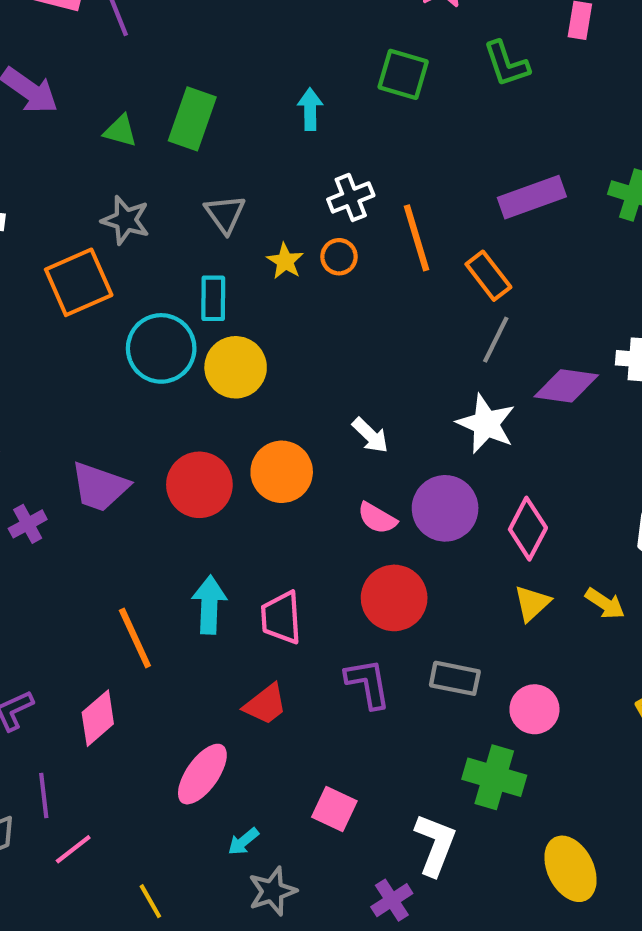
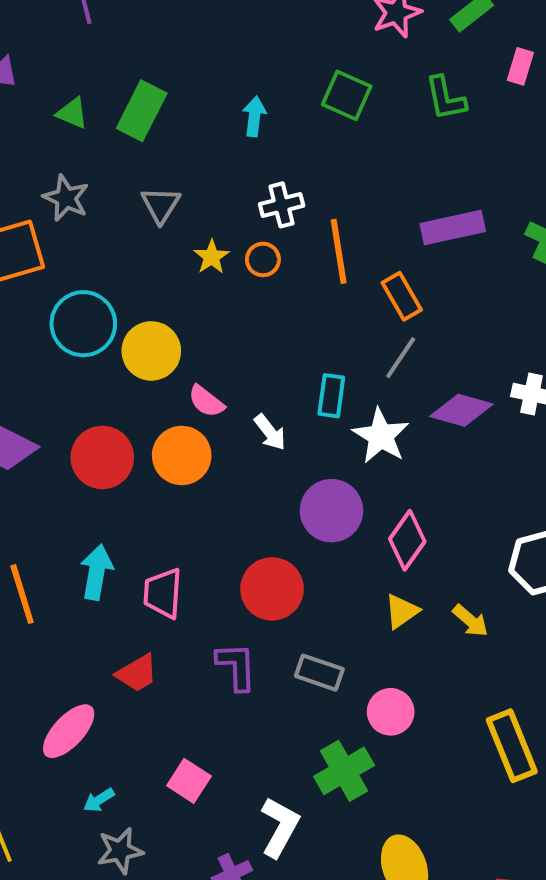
cyan rectangle: (213, 298) -> (331, 396), moved
pink semicircle: (377, 518) -> (206, 401), moved
green cross: (494, 777) -> (344, 771), turned 36

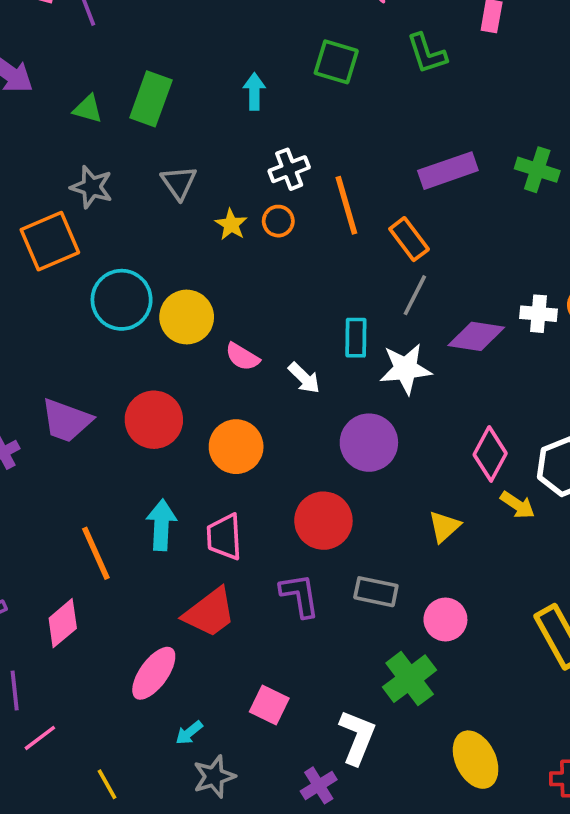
white star: (381, 436) -> (406, 369), turned -30
orange circle: (182, 456) -> (236, 447), moved
pink diamond: (407, 540) -> (490, 454), moved
yellow arrow: (471, 621) -> (517, 505), moved
red trapezoid: (137, 673) -> (210, 613), size x1.4

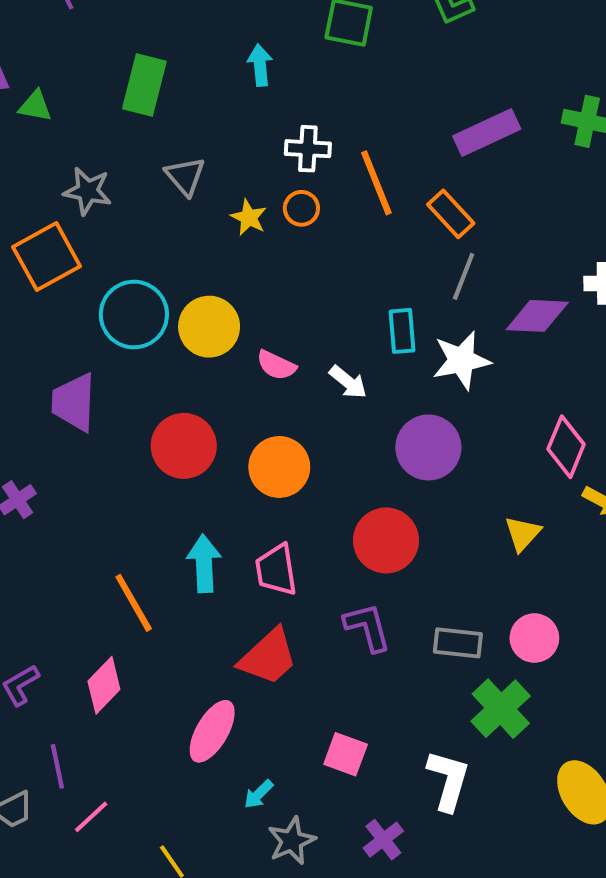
green triangle: (88, 109) -> (35, 106), moved
white cross: (289, 169) -> (308, 149), turned 30
purple trapezoid: (66, 420) -> (74, 402), moved, turned 78
gray rectangle: (376, 592) -> (458, 643), moved
purple cross: (319, 785) -> (383, 840), moved

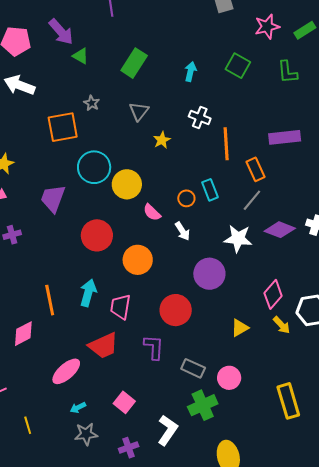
gray star: (87, 191) -> (92, 103), size x0.7
orange circle: (301, 208) -> (186, 198), moved
cyan rectangle: (402, 331) -> (210, 190), moved, turned -35

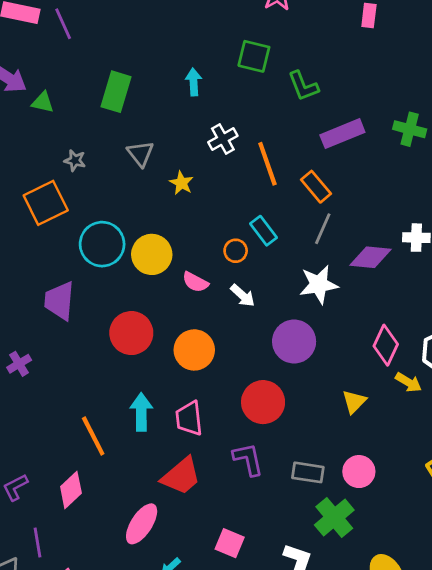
green L-shape: (287, 72) -> (303, 86), moved
white cross: (200, 117) -> (223, 139), turned -35

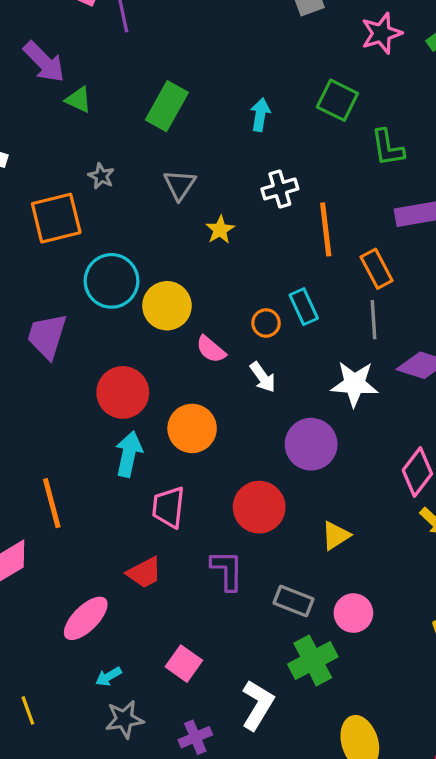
gray line: (323, 229) -> (374, 320), turned -40
yellow triangle: (354, 402) -> (336, 536), moved
cyan arrow: (141, 412) -> (129, 454), moved
red trapezoid: (181, 476) -> (144, 573), size x0.7

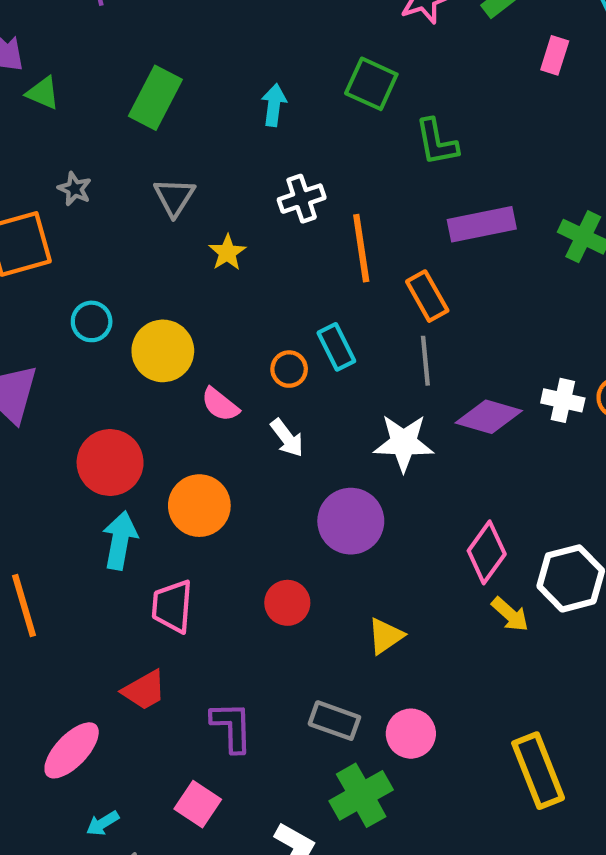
cyan circle: (111, 281) -> (92, 321), size x0.6
red circle: (259, 507) -> (287, 603), size x0.7
purple L-shape: (227, 570) -> (232, 727), moved

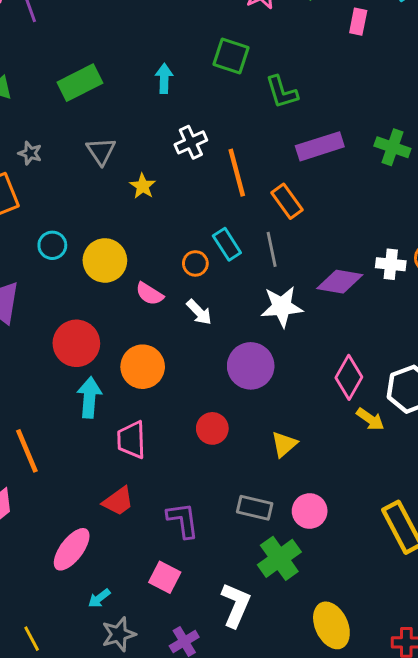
green rectangle: (155, 98) -> (80, 83), turned 42
gray line: (425, 361) -> (272, 249), moved

